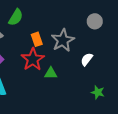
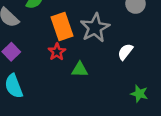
orange rectangle: (37, 39) -> (62, 26), size x1.5
red star: (33, 59) -> (57, 52), size x0.6

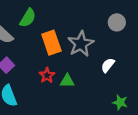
red star: (57, 52) -> (47, 75), moved

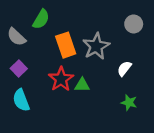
red star: (47, 75) -> (61, 79), size x1.5
green star: (120, 102) -> (129, 103), moved

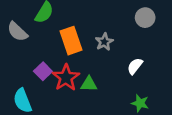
gray star: (96, 46) -> (104, 42), size x0.6
purple square: (19, 69) -> (43, 71), moved

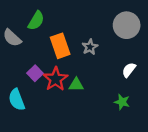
gray circle: (145, 18) -> (127, 25), size x1.5
white semicircle: (135, 66) -> (129, 70), moved

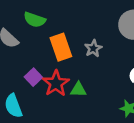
green semicircle: (36, 21) -> (35, 20), turned 78

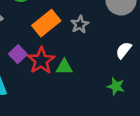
orange rectangle: (61, 47) -> (46, 23), turned 70

